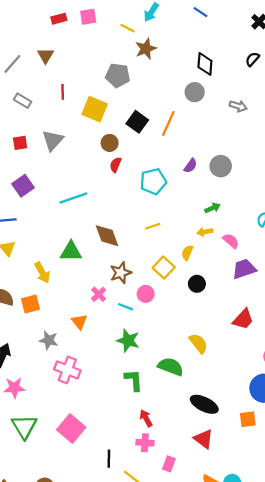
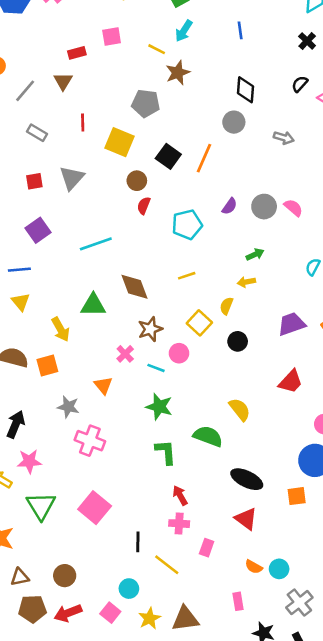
blue line: (201, 12) -> (240, 30), turned 48
red rectangle: (59, 19) -> (77, 53), moved
pink semicircle: (231, 241) -> (293, 208), moved

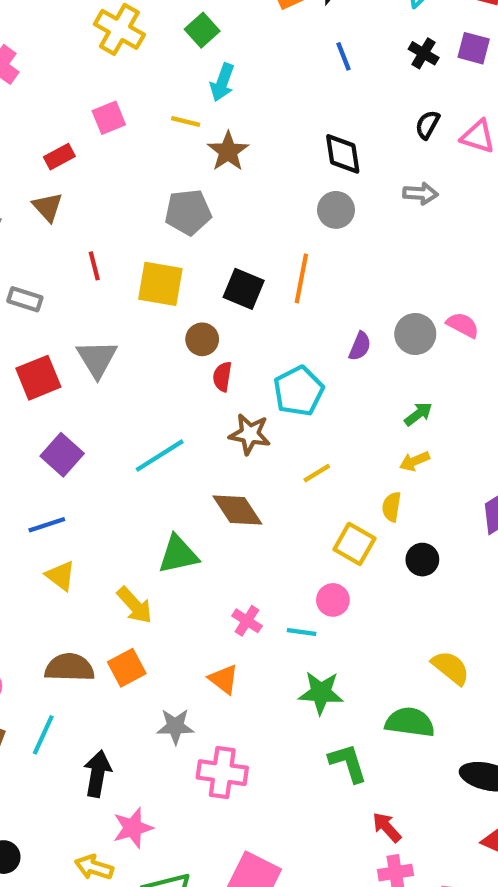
blue line: (240, 30) -> (344, 56), moved
gray arrow: (284, 138) -> (420, 193), moved
red square: (34, 181) -> (38, 378), size x1.5
brown star: (150, 329) -> (250, 434), moved, turned -30

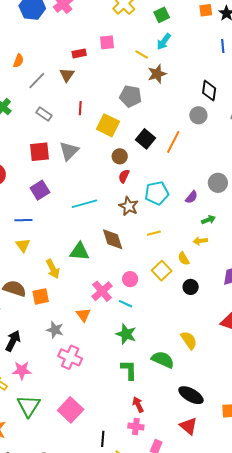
purple semicircle: (360, 346) -> (192, 197), moved
yellow semicircle: (391, 507) -> (184, 259), turned -56
pink circle: (333, 600) -> (130, 279), moved
pink cross: (247, 621) -> (102, 291), size x1.5

